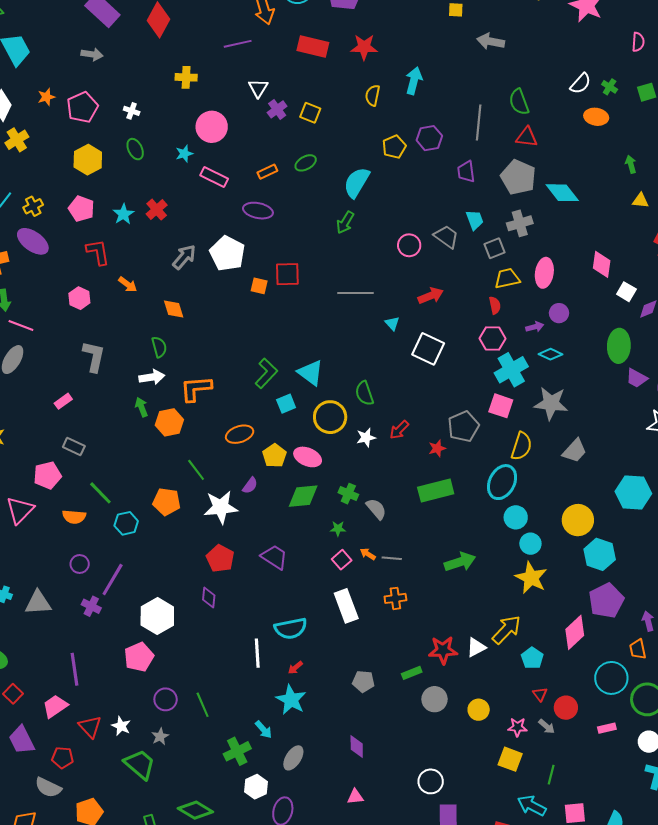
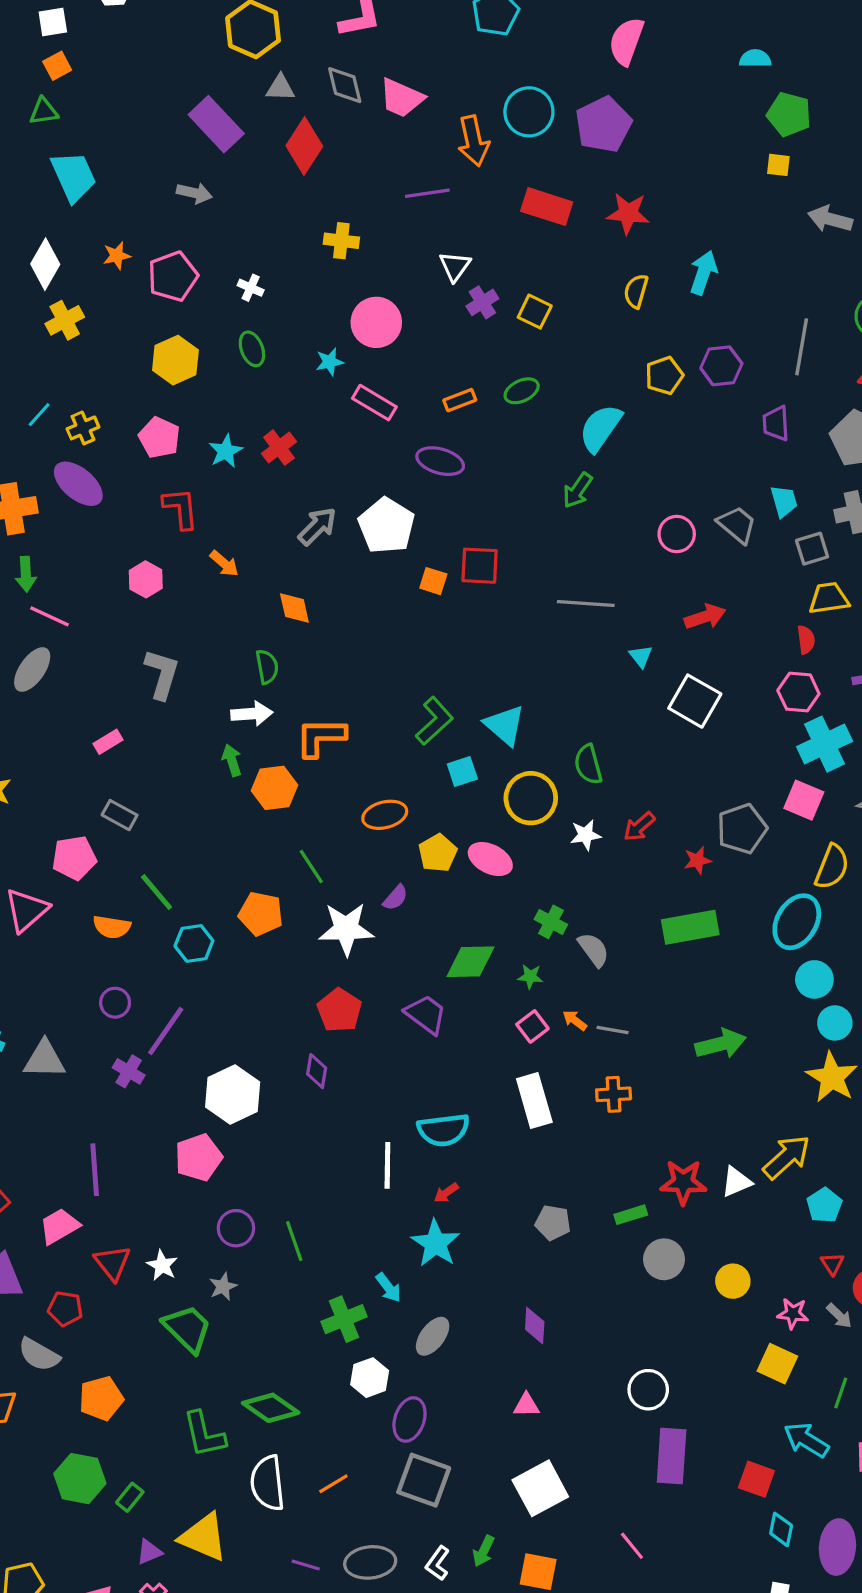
green diamond: (303, 496) -> (470, 962), moved

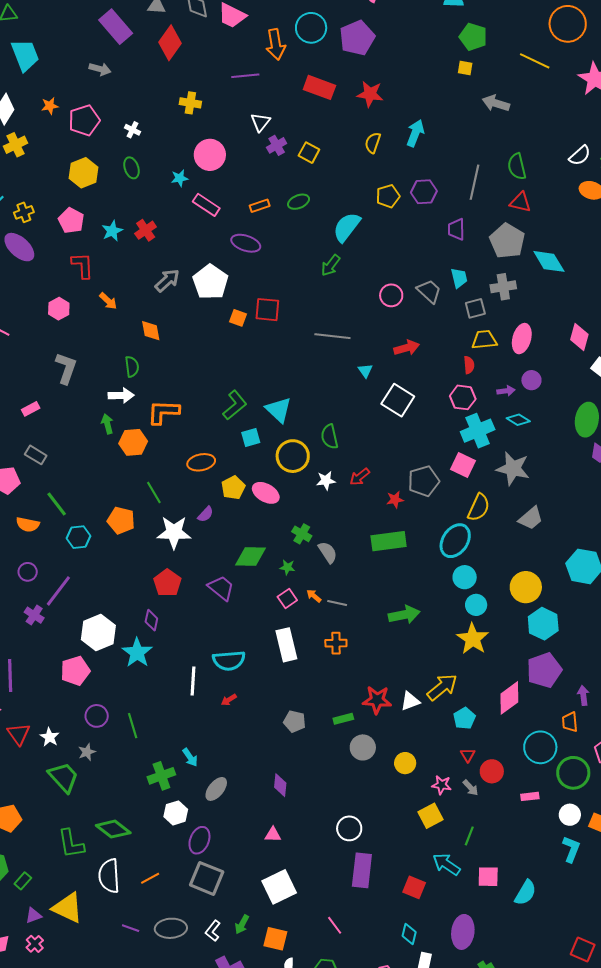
cyan star: (436, 1243) -> (137, 653), moved
yellow square: (777, 1364) -> (431, 816), turned 35
cyan diamond: (781, 1529) -> (409, 934), moved

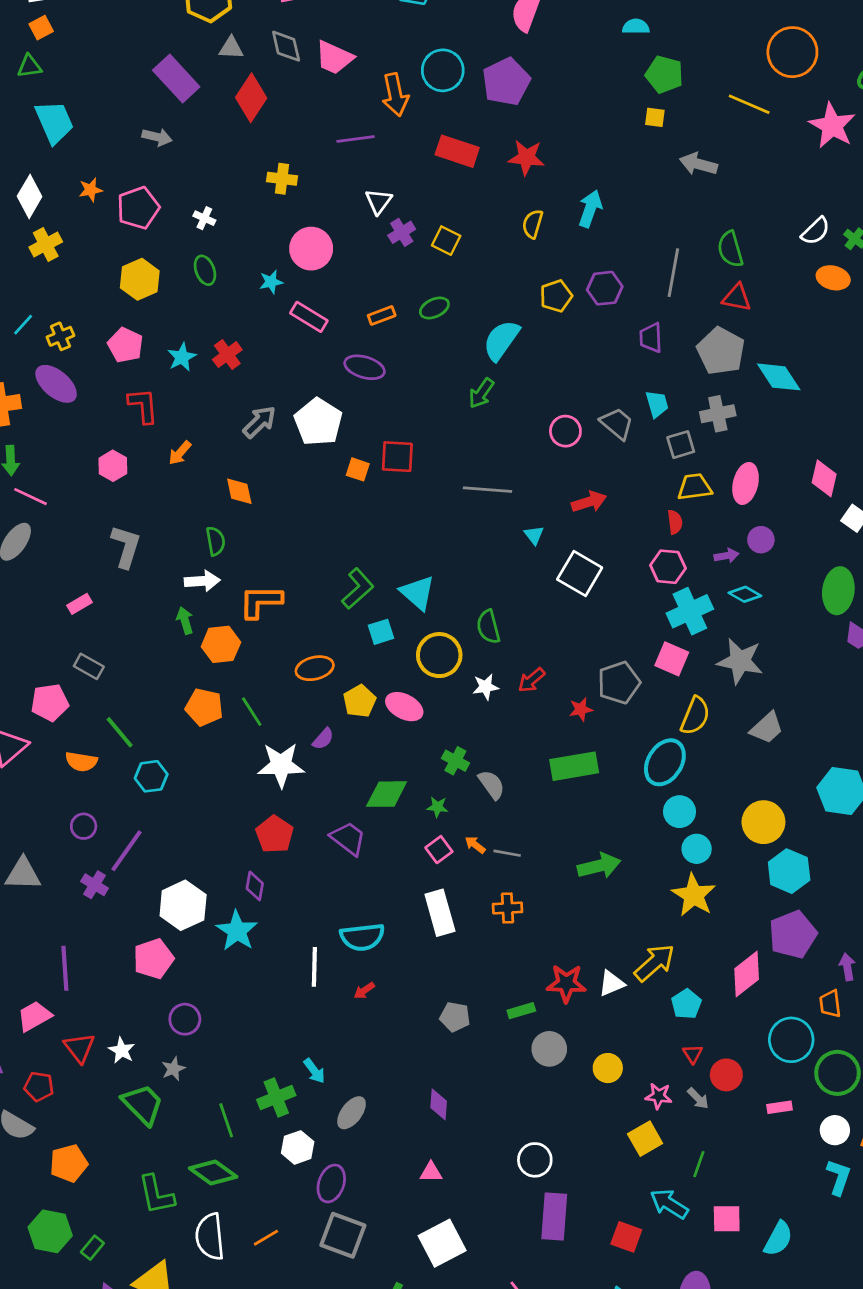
orange arrow: (108, 301) -> (180, 453), turned 90
orange pentagon: (121, 520) -> (204, 707), moved
green line: (133, 726) -> (226, 1120), moved

